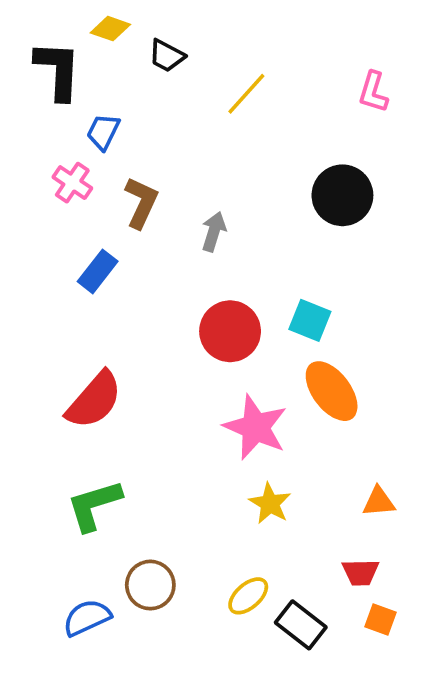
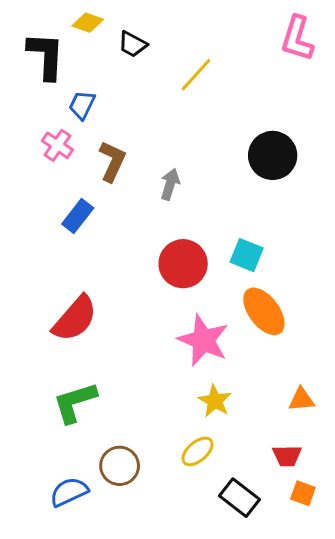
pink L-shape: (373, 92) -> (297, 38), moved, size x1.4
yellow ellipse: (248, 596) -> (198, 451), moved

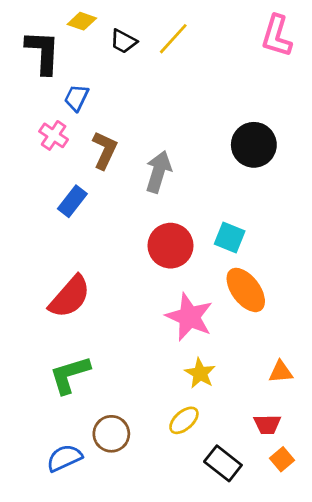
yellow line: (196, 75) -> (173, 39), moved
gray arrow: (170, 184) -> (158, 172), size x1.4
orange square: (303, 493) -> (282, 459), turned 30

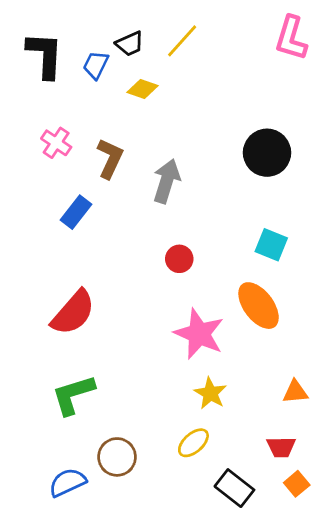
yellow diamond: (82, 21) -> (142, 89), moved
black trapezoid: (123, 41) -> (130, 44), turned -52
blue trapezoid: (76, 98) -> (96, 65), moved
cyan square: (230, 238) -> (271, 245), moved
red circle: (171, 246) -> (179, 259), size x0.6

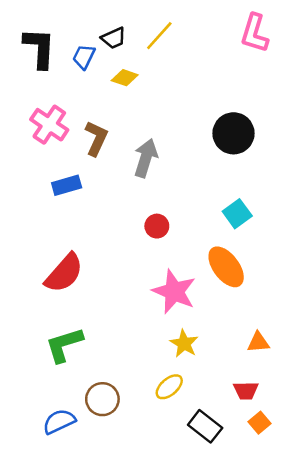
pink cross: (56, 143) -> (49, 125), size x1.4
blue rectangle: (76, 212) -> (67, 185), turned 36
cyan square: (271, 245) -> (237, 214), turned 32

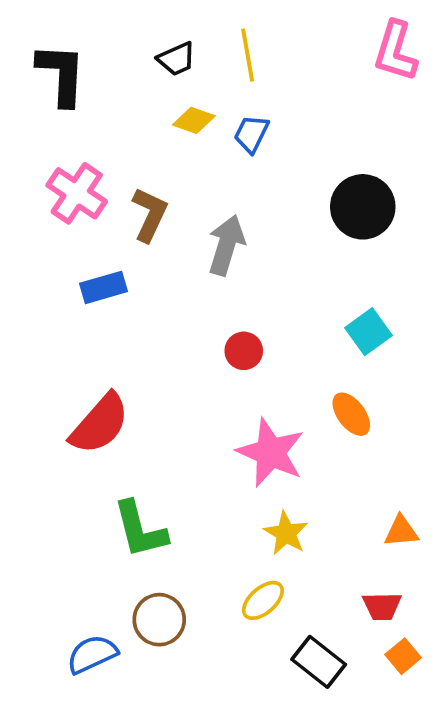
yellow line: (159, 36) -> (248, 55), turned -52
blue trapezoid: (84, 57) -> (251, 134), moved
orange ellipse: (226, 267) -> (351, 414), size x0.7
green L-shape: (64, 345) -> (140, 529), moved, turned -87

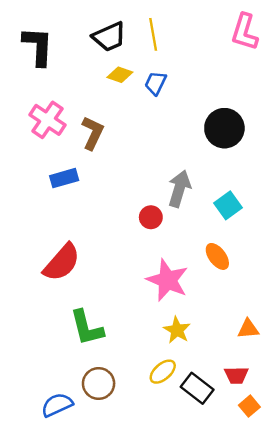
black trapezoid: (177, 59) -> (109, 37), size x1.4
gray arrow: (226, 245) -> (179, 189), moved
black rectangle: (319, 662) -> (197, 388), moved

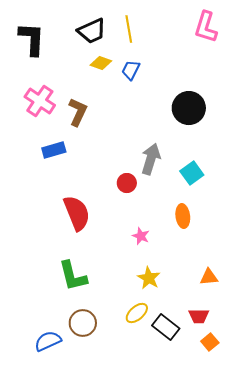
orange ellipse: (217, 256) -> (183, 216), turned 30
red semicircle: (62, 262) -> (77, 213), moved, turned -63
pink star: (167, 280) -> (141, 236), size x0.5

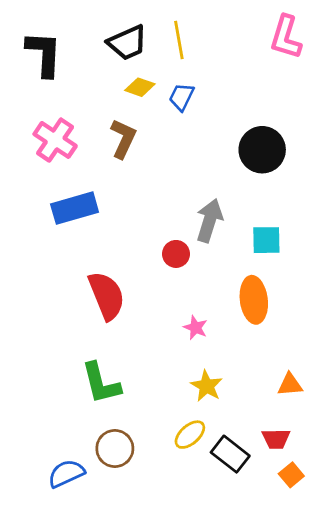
brown L-shape: (78, 112) -> (123, 139), moved
blue rectangle: (54, 150) -> (75, 208), size x1.4
cyan square: (192, 173) -> (266, 240), turned 35
orange ellipse: (183, 216) -> (254, 300), size x1.4

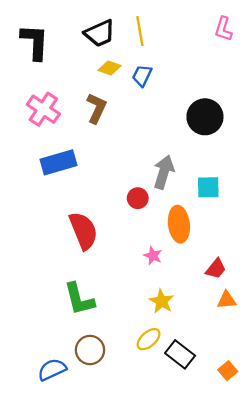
pink L-shape: (286, 37) -> (223, 29), size x0.7
orange ellipse: (254, 300) -> (179, 224), moved
red trapezoid: (276, 439) -> (216, 269), moved, turned -50

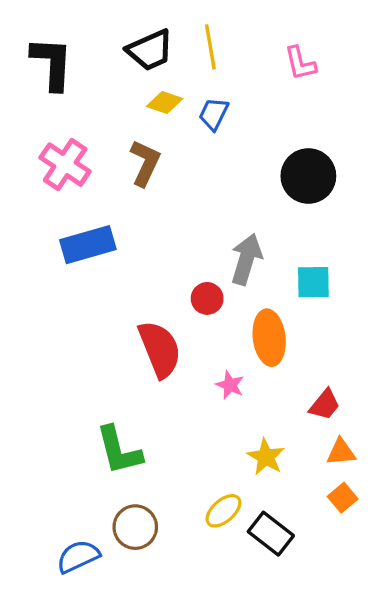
pink L-shape: (223, 29) -> (300, 63), moved, turned -30
red semicircle: (83, 231) -> (160, 349), moved
yellow star: (162, 301) -> (266, 457), moved
orange square: (228, 371) -> (343, 498), moved

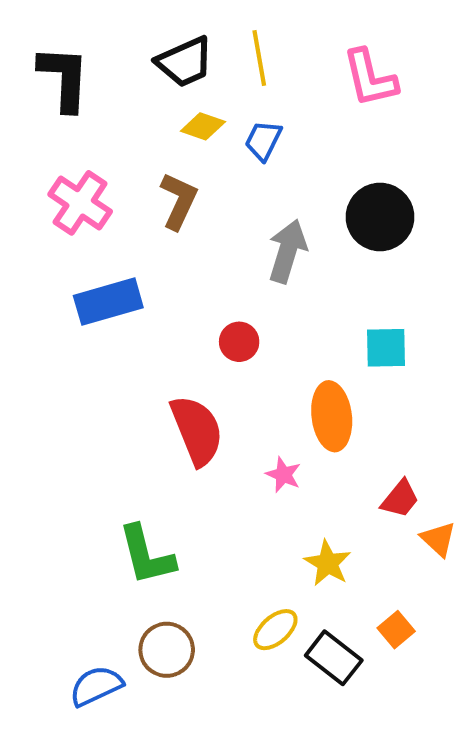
pink L-shape: (300, 63) -> (370, 78), size x1.4
gray arrow: (246, 259) -> (287, 251), moved
red circle: (207, 298) -> (239, 342), moved
orange triangle: (341, 452) -> (438, 539), moved, turned 48
orange square: (343, 498) -> (396, 630), moved

